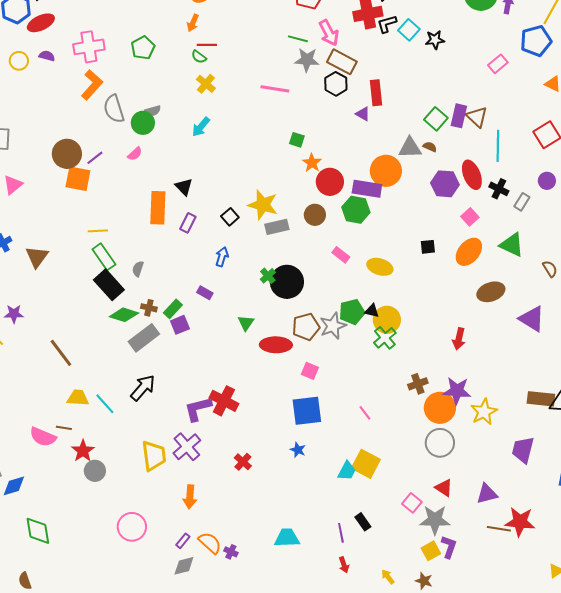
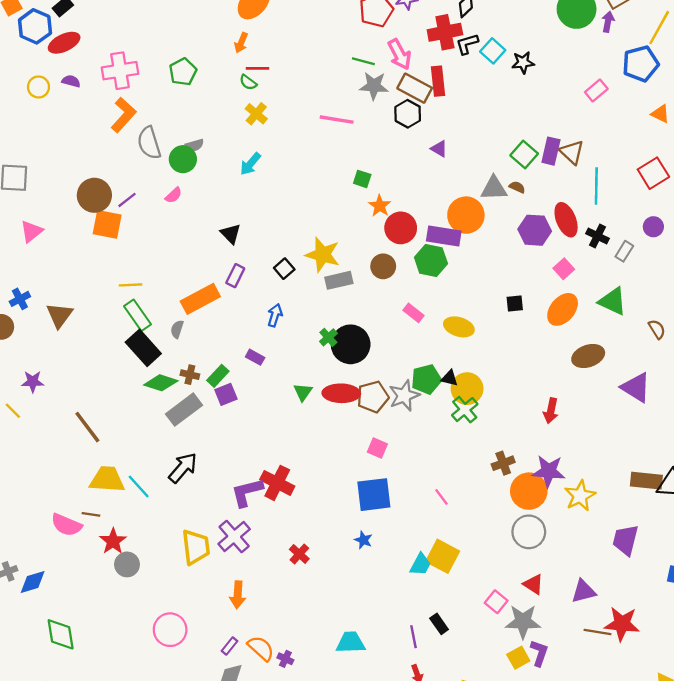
red rectangle: (376, 93) -> (438, 81), moved
orange rectangle: (158, 208) -> (200, 299), moved, turned 60
red ellipse: (276, 345) -> (341, 393), moved
yellow trapezoid: (78, 398) -> (107, 479), size x1.4

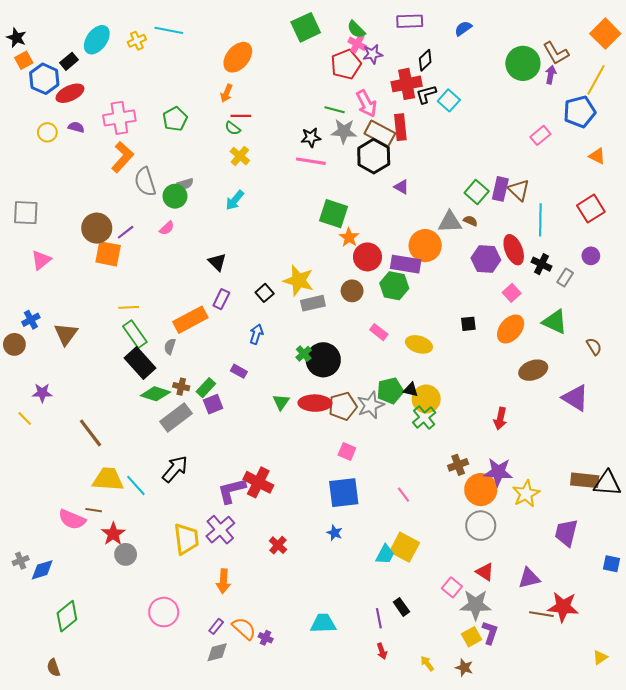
black star: (523, 63) -> (311, 137), moved
black hexagon: (408, 114) -> (374, 156), size x1.4
green square: (362, 179) -> (334, 214), size x1.8
green diamond: (61, 634) -> (67, 616), turned 60

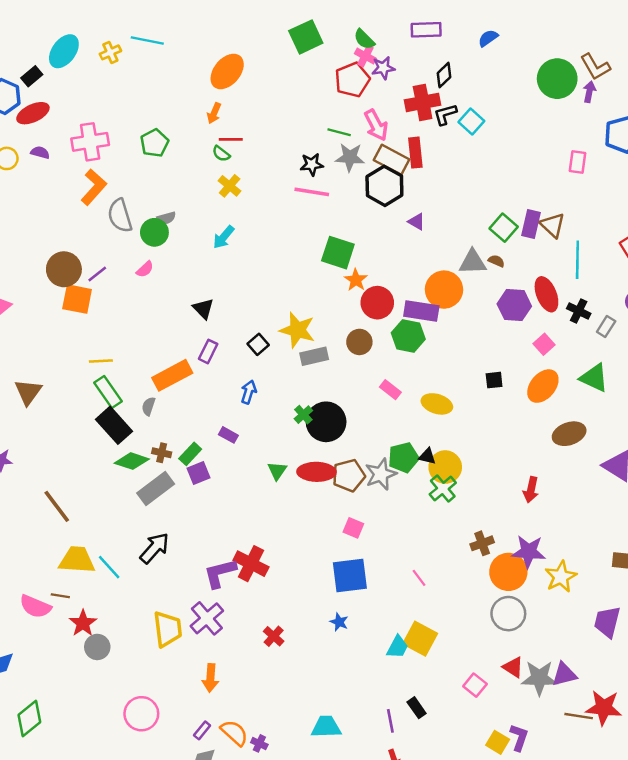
pink rectangle: (540, 135) -> (577, 162), turned -42
gray star: (476, 605) -> (539, 678), moved
yellow square: (471, 637) -> (498, 742), turned -30

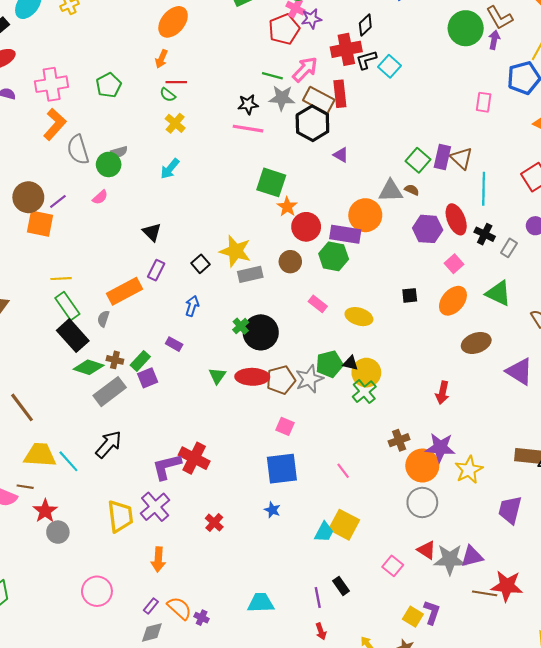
pink arrow: (376, 125) -> (305, 69), turned -108

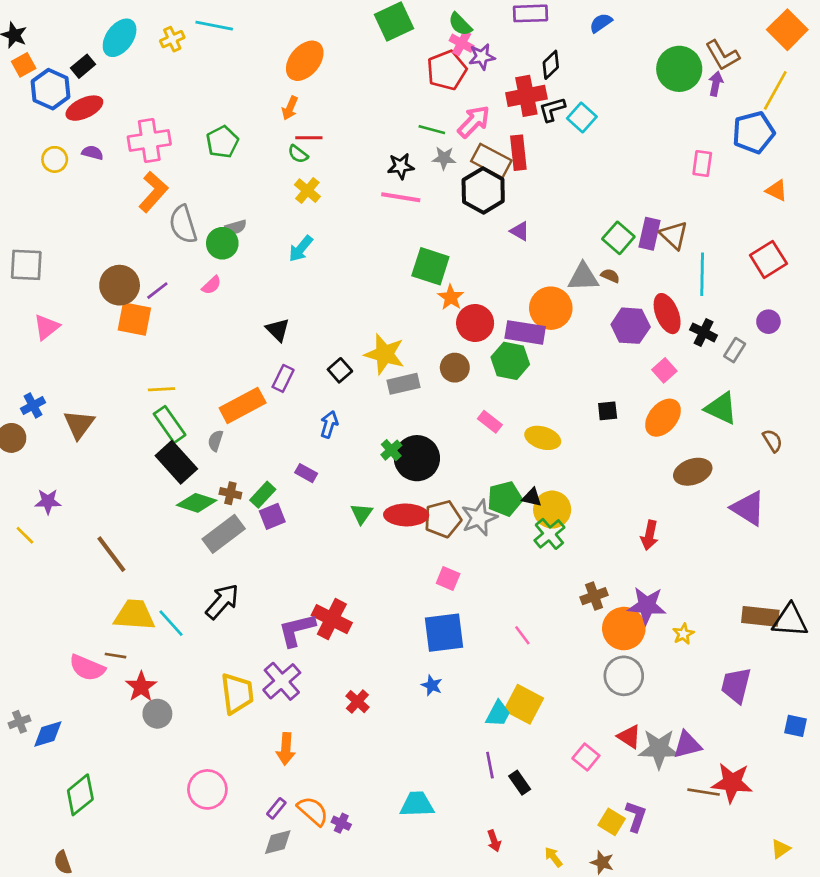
gray star: (282, 98) -> (444, 158), size x0.7
yellow star: (469, 470) -> (683, 634), size x0.6
purple line: (318, 598) -> (490, 765), moved

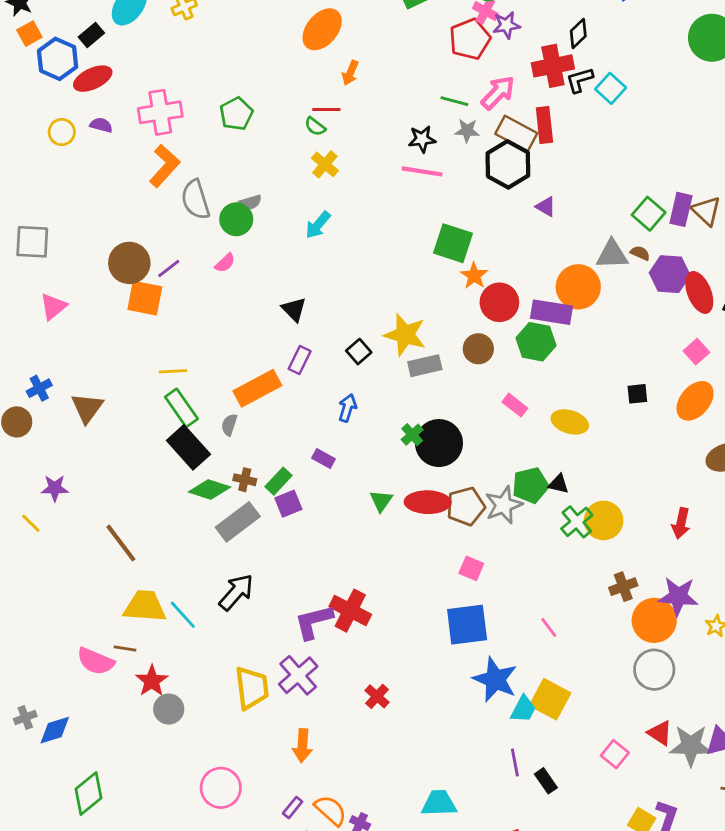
orange arrow: (290, 108) -> (350, 73), moved
purple hexagon: (631, 326) -> (670, 274), moved
yellow circle: (552, 510) -> (604, 520), moved
blue star: (432, 685) -> (495, 679), moved, size x2.0

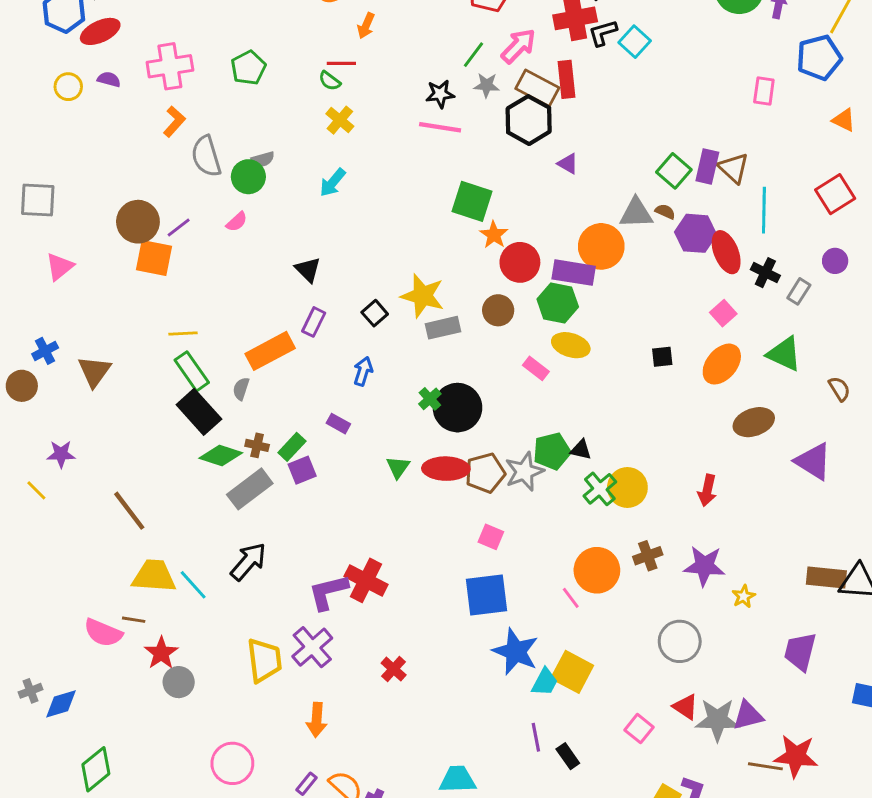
green line: (454, 101) -> (473, 55), turned -68
orange L-shape: (164, 166) -> (174, 121), size x0.7
yellow ellipse: (570, 422) -> (571, 345), moved
orange circle: (654, 620) -> (597, 570), moved

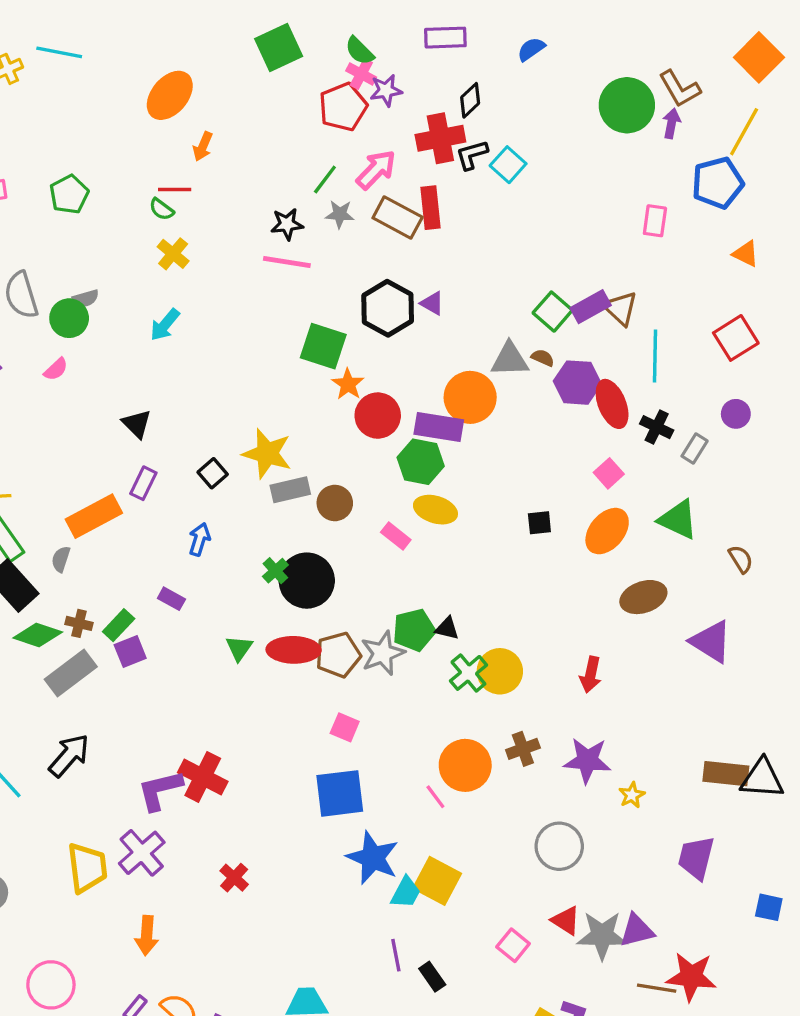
black hexagon: (529, 120) -> (388, 308), moved
purple rectangle: (707, 167) -> (591, 307), turned 48
brown circle: (498, 310) -> (335, 503), moved

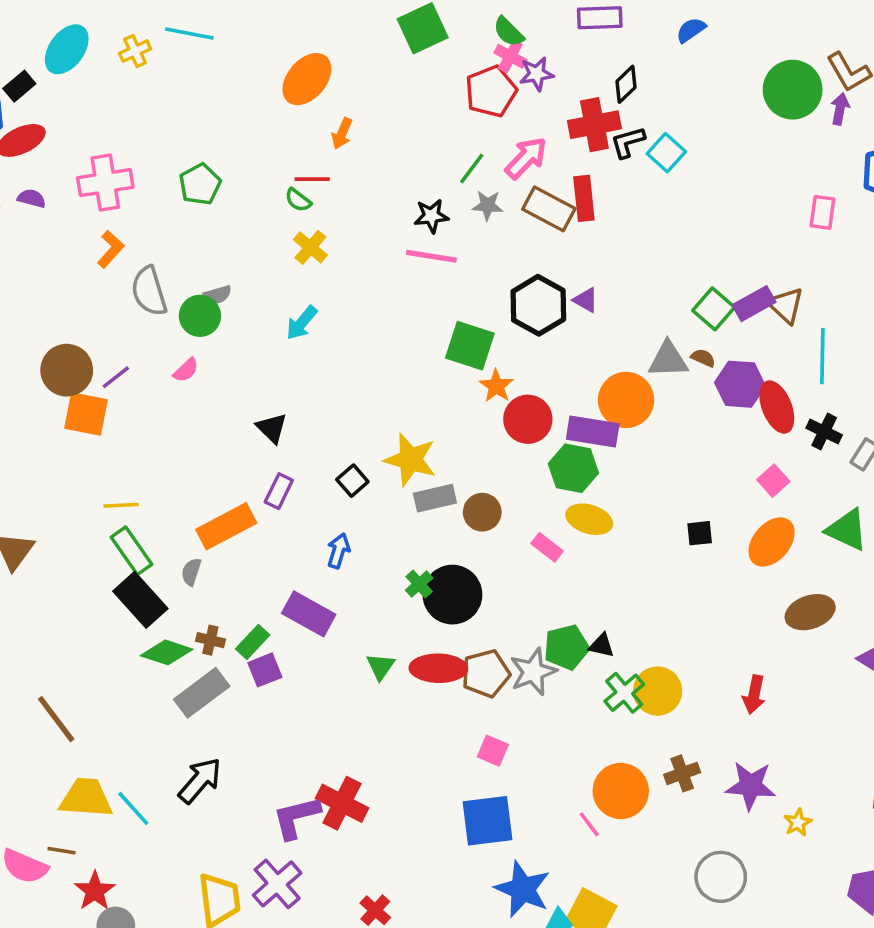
purple rectangle: (171, 599) -> (309, 614), size x1.8

